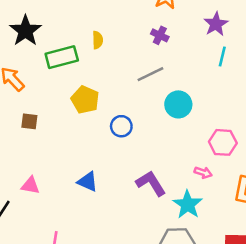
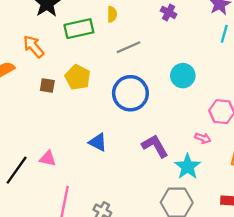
gray line: (150, 74) -> (129, 47), moved
yellow pentagon: (85, 100) -> (78, 77), moved
blue circle: (121, 126) -> (130, 93), size x1.8
pink triangle: (30, 185) -> (48, 158), moved

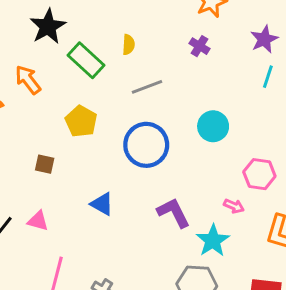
green rectangle: (79, 29) -> (86, 60), turned 52
brown square: (47, 85) -> (45, 164), moved

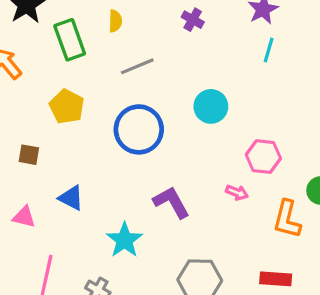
green rectangle: (86, 60) -> (70, 40), turned 30
blue triangle: (102, 204) -> (71, 198), moved
cyan star: (213, 241) -> (124, 240), moved

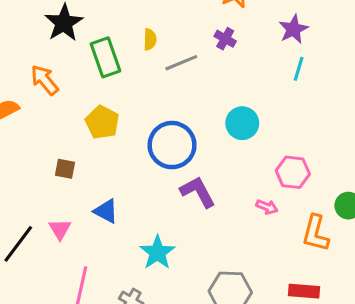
gray line: (137, 66) -> (181, 63), moved
purple L-shape: (171, 202) -> (198, 192), moved
pink triangle: (24, 217) -> (60, 229), turned 45

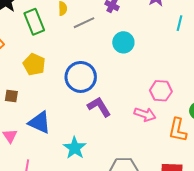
cyan line: (299, 69) -> (180, 23), moved
cyan circle: (242, 123) -> (123, 42), moved
pink arrow: (267, 207) -> (145, 114), size x1.5
blue triangle: (106, 211) -> (40, 122), size x1.4

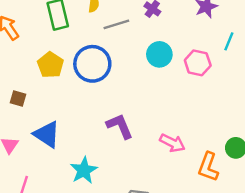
blue circle: (81, 77) -> (92, 64), moved
pink hexagon: (161, 91) -> (198, 63), moved

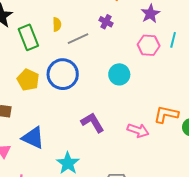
cyan circle: (159, 54) -> (119, 74), moved
pink hexagon: (198, 63) -> (149, 45), moved
orange L-shape: (208, 167) -> (166, 114), moved, turned 90

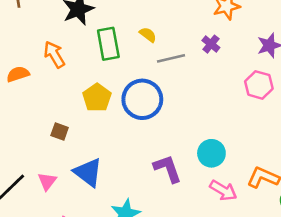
yellow semicircle: (57, 24) -> (148, 35), turned -64
cyan circle: (119, 74) -> (211, 153), moved

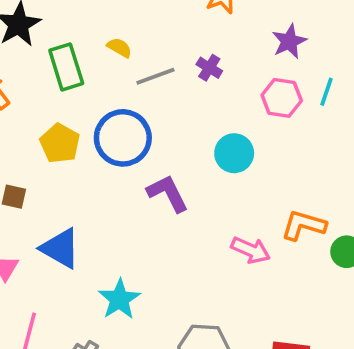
purple cross: (211, 44) -> (209, 68), moved
cyan circle: (211, 153) -> (234, 153), moved
purple L-shape: (168, 169) -> (168, 193), moved

